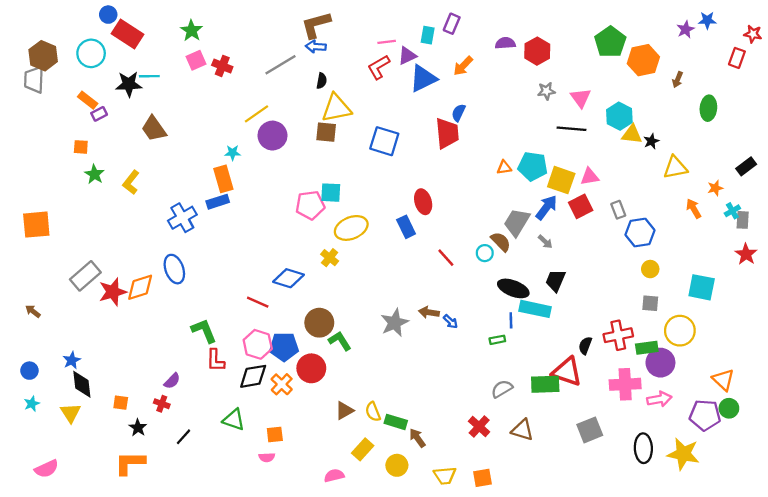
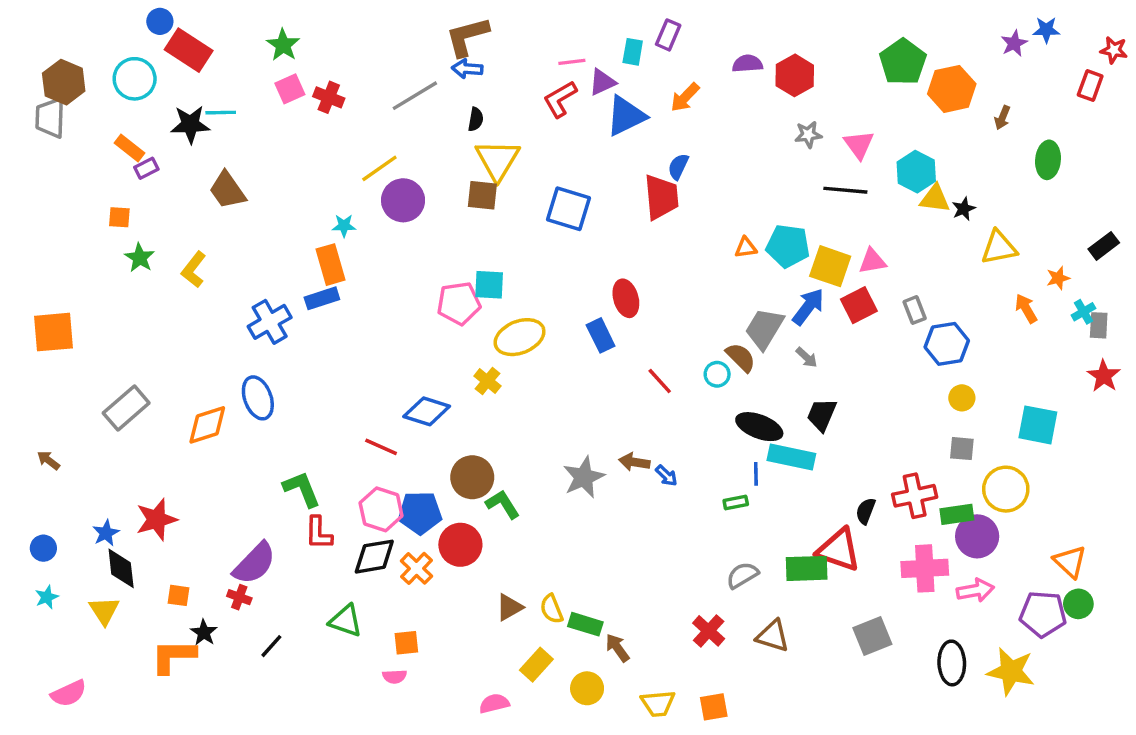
yellow triangle: (336, 108) -> (498, 160), turned -48
red star: (113, 292) -> (157, 519), moved
purple semicircle: (172, 381) -> (254, 563), size x1.8
orange L-shape: (130, 463) -> (173, 656), moved

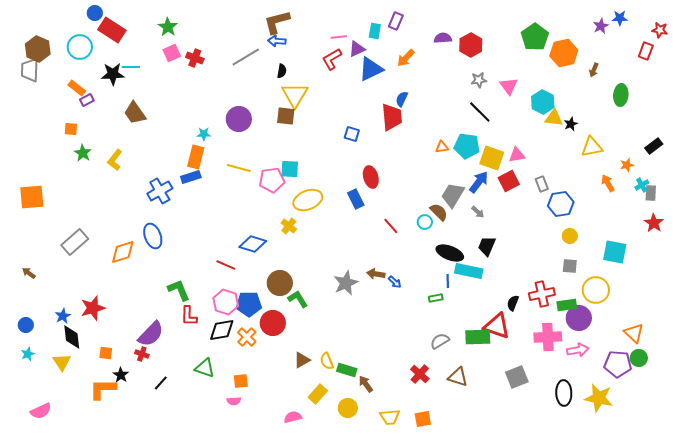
yellow line: (379, 168) -> (239, 168), moved, turned 50
black line: (845, 190) -> (480, 112), moved, turned 40
blue square: (568, 209) -> (352, 134), moved, size x0.6
orange rectangle: (330, 265) -> (196, 157), turned 30

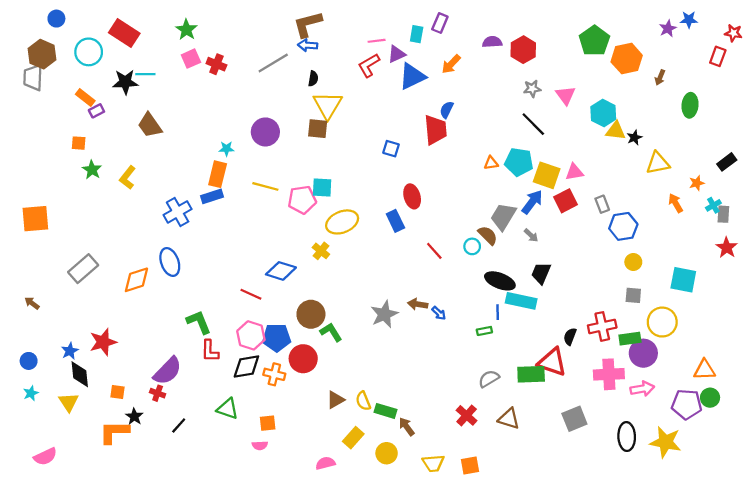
blue circle: (95, 13) -> (56, 19), moved
orange triangle: (634, 333) -> (704, 370), turned -45
orange cross: (247, 337) -> (274, 374), turned -30

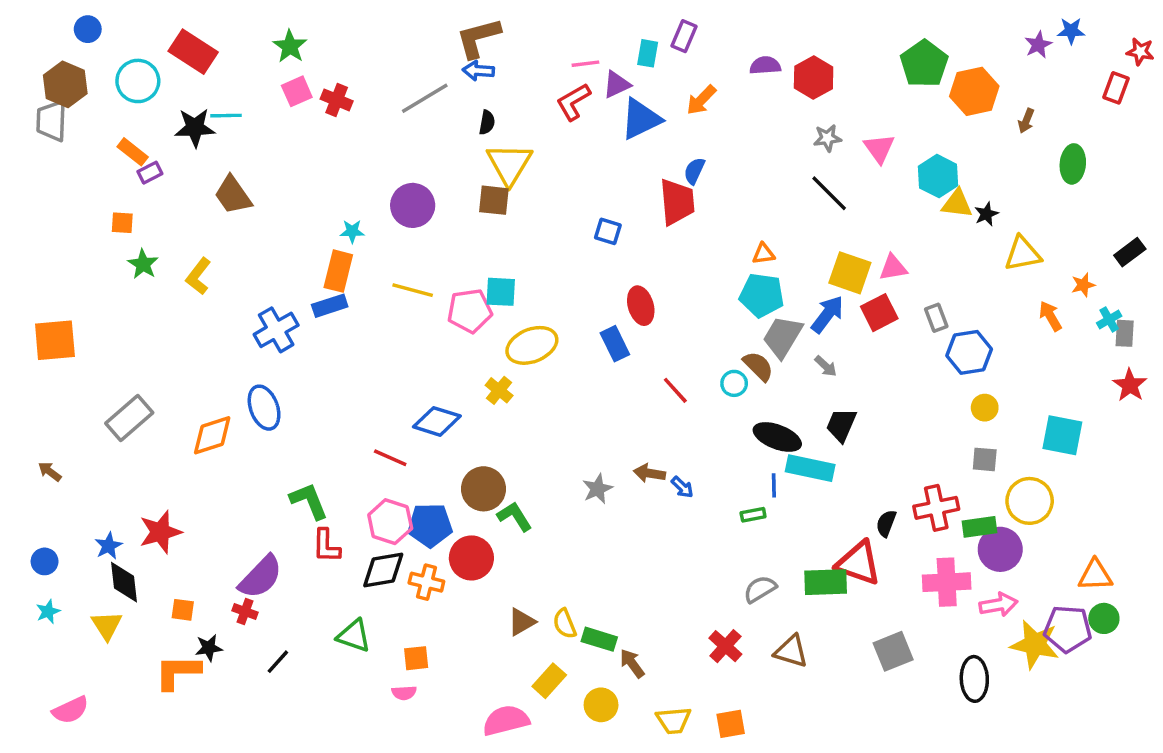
cyan pentagon: (519, 162) -> (762, 295), moved
gray star: (384, 314) -> (598, 489), size x0.7
black star: (134, 417) -> (209, 648), turned 30
yellow star: (666, 442) -> (1035, 644), moved
pink semicircle: (325, 463) -> (506, 720), size x1.5

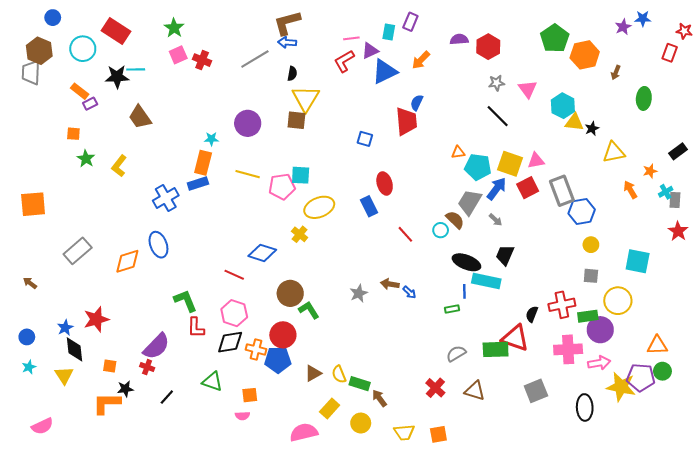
cyan pentagon: (762, 295) -> (478, 167), moved
gray rectangle: (936, 318) -> (562, 191), size x1.8
blue pentagon: (430, 525) -> (278, 360), moved

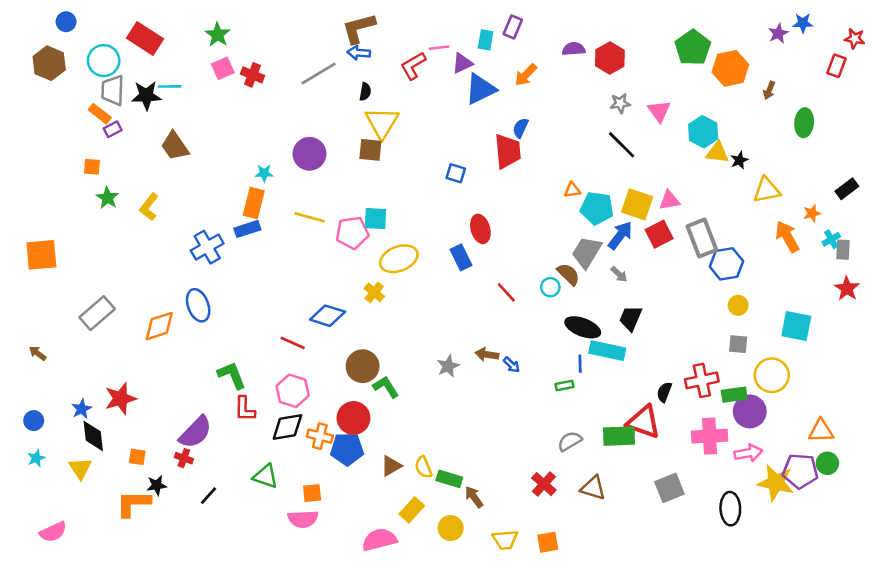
red L-shape: (344, 61) -> (413, 66), moved
gray trapezoid: (31, 73) -> (113, 90), moved
orange arrow: (630, 190) -> (787, 237), size x1.4
pink semicircle: (242, 416) -> (303, 519), size x1.6

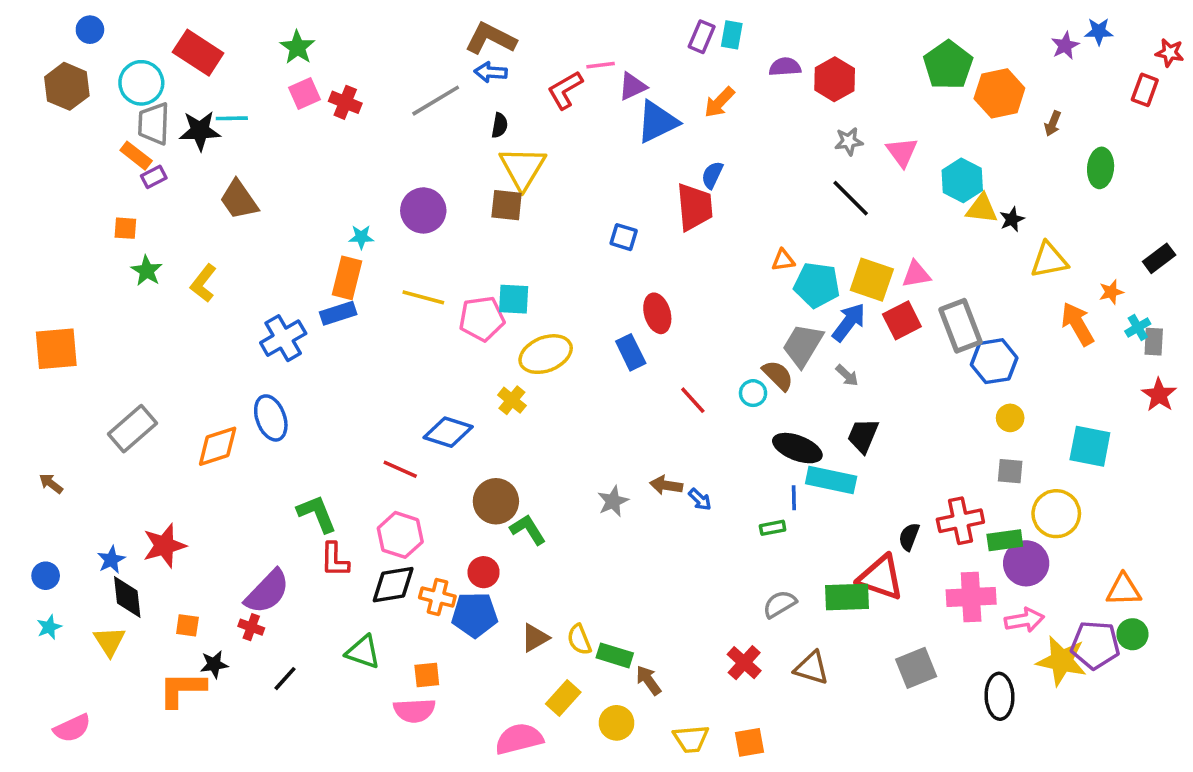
brown L-shape: (359, 28) -> (491, 38), turned 42
cyan rectangle: (486, 40) -> (732, 35), moved
red circle: (354, 418) -> (484, 572), size x0.7

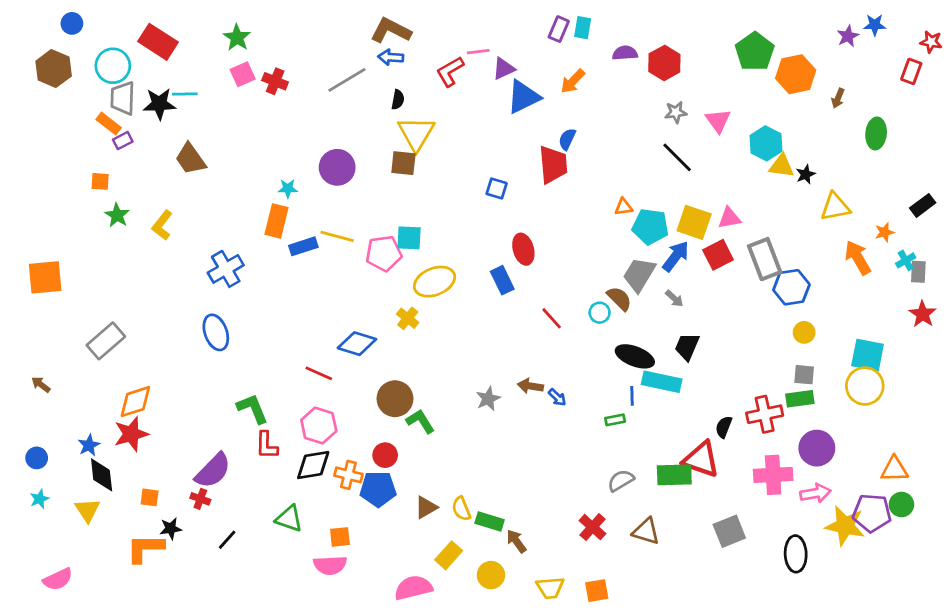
blue rectangle: (338, 313) -> (303, 246), moved
orange diamond: (218, 446) -> (135, 402), moved
yellow circle: (1056, 514) -> (865, 386), moved
green rectangle: (1005, 540) -> (800, 399), moved

